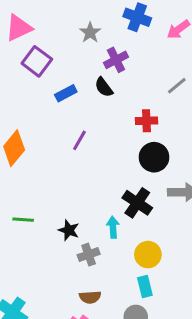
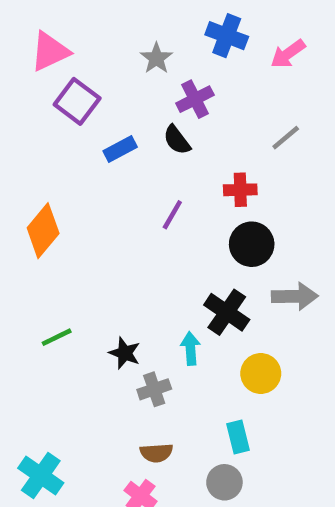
purple line: (79, 140) -> (172, 215), moved
green line: (23, 220) -> (57, 337), turned -30
yellow circle: (148, 255) -> (261, 373), moved

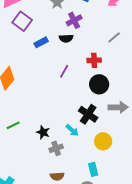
black semicircle: (177, 140) -> (66, 38), turned -56
cyan arrow: (190, 349) -> (72, 130), turned 136

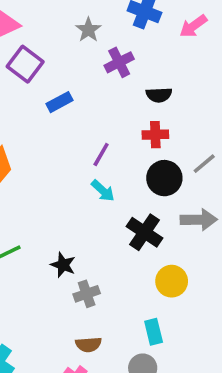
gray line: (114, 37) -> (204, 164), moved
black semicircle: (66, 38) -> (159, 95), moved
cyan arrow: (72, 130) -> (103, 191), moved

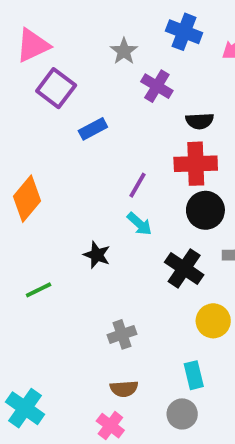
purple cross: (119, 62) -> (157, 86), turned -32
red cross: (155, 135) -> (196, 164), size x1.5
black star: (63, 265) -> (97, 255), moved

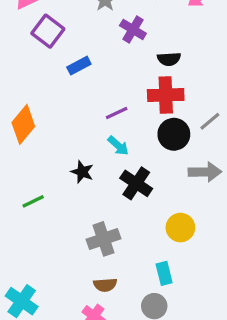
purple line: (138, 185) -> (117, 113), turned 35
black cross: (184, 268) -> (136, 183), moved
gray cross: (122, 334) -> (104, 239), size x1.4

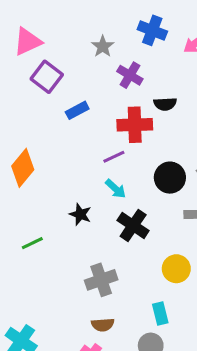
red cross: (166, 95) -> (135, 125), moved

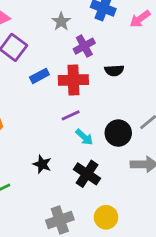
purple cross: (130, 75) -> (84, 46), turned 30
red cross: (135, 125) -> (73, 80), moved
cyan arrow: (116, 189) -> (84, 137), moved
yellow circle: (176, 269) -> (106, 217), moved

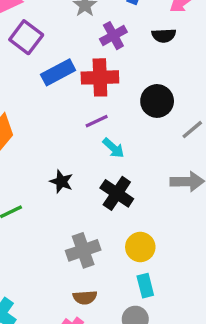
black semicircle: (114, 70) -> (164, 36), moved
blue rectangle: (39, 76) -> (58, 72), size x1.4
black circle: (118, 133) -> (157, 101), moved

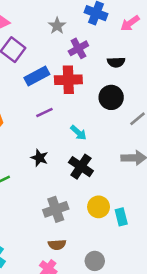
black semicircle: (164, 36) -> (116, 62), moved
purple line: (97, 121) -> (44, 113), moved
cyan rectangle: (145, 286) -> (121, 217), moved

